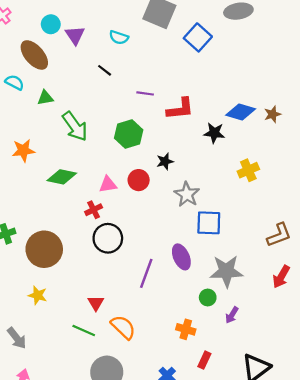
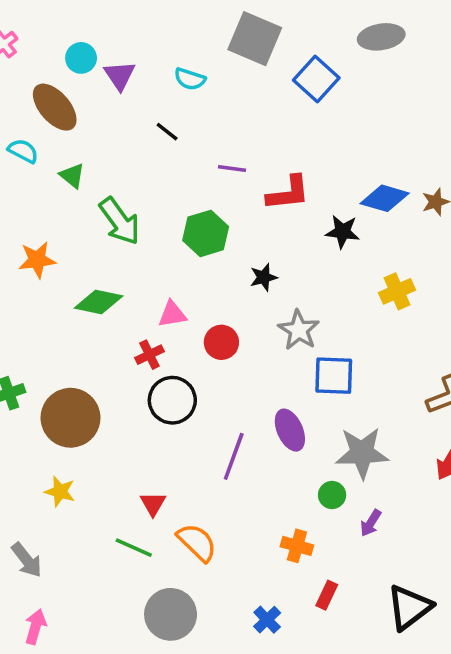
green triangle: (45, 98) -> (72, 176), turned 49
red circle: (139, 180) -> (221, 342), moved

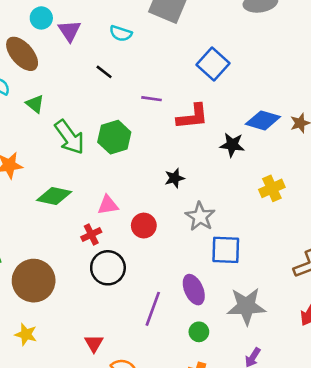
blue square: (316, 79) -> (213, 64), moved
green hexagon: (206, 233) -> (114, 137), moved
green circle: (332, 495) -> (199, 332), moved

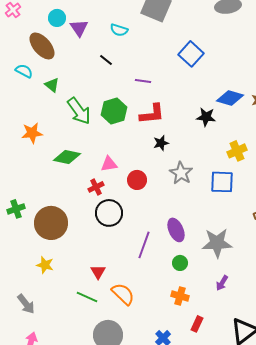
red L-shape: (192, 117) -> (152, 114), moved
blue square: (226, 250) -> (222, 182), moved

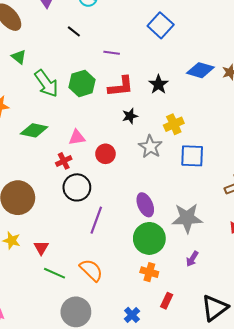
black star: (206, 117) -> (158, 84), moved, turned 30
yellow cross: (237, 151) -> (174, 124), moved
purple line: (144, 245) -> (96, 220), moved
green circle: (180, 263) -> (149, 238), size x2.0
red triangle: (98, 272) -> (41, 248), moved

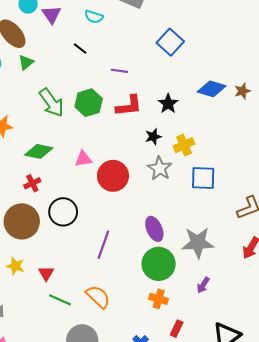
green triangle: (19, 57) -> (26, 62), moved, turned 42
black star: (130, 116) -> (153, 137), moved
red circle: (105, 154) -> (113, 176), size x1.5
red cross: (64, 161) -> (32, 183), moved
black circle: (77, 187) -> (63, 212), moved

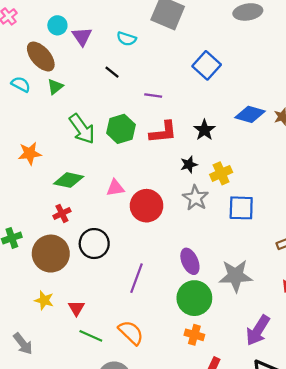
purple arrow: (203, 285) -> (258, 330), moved, size x1.8

